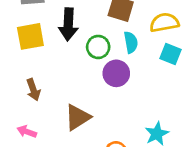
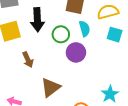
brown arrow: (33, 90) -> (28, 60), moved

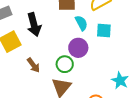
green circle: (61, 34) -> (65, 64), moved
cyan square: (115, 35) -> (104, 30), moved

